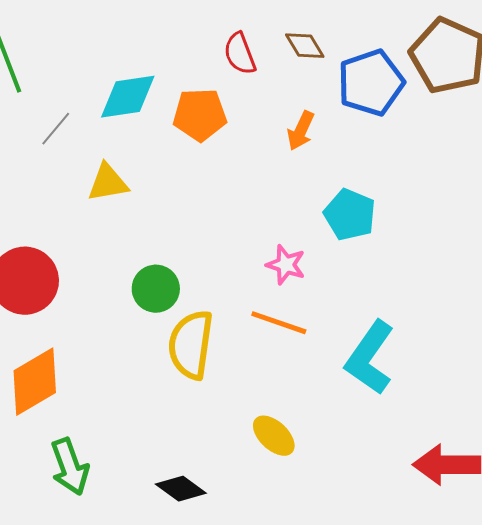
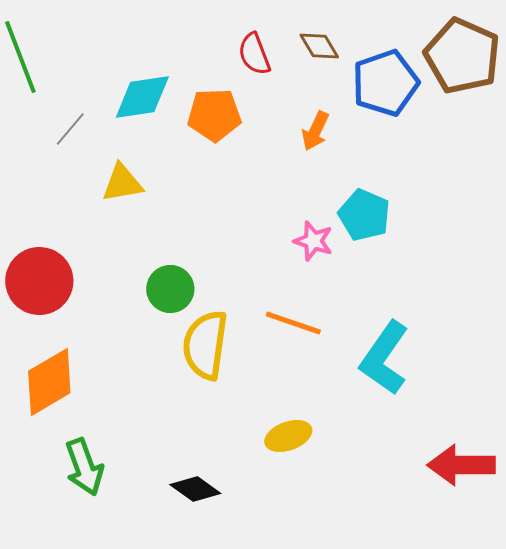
pink star: (286, 265) -> (313, 241), moved
yellow ellipse: (274, 436) -> (288, 436), turned -63

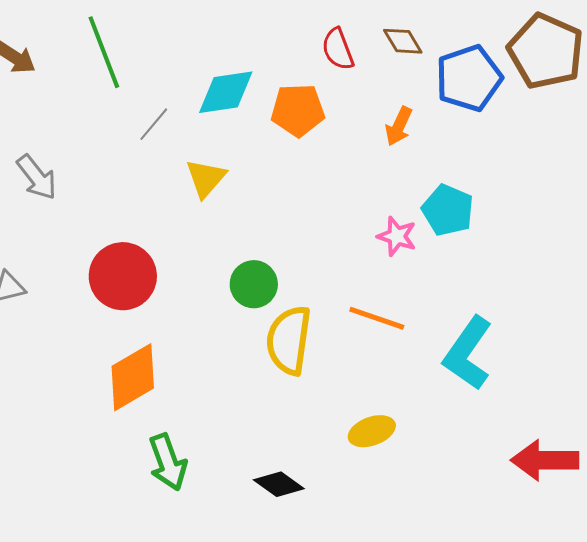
yellow triangle: (122, 183) -> (206, 178), turned -39

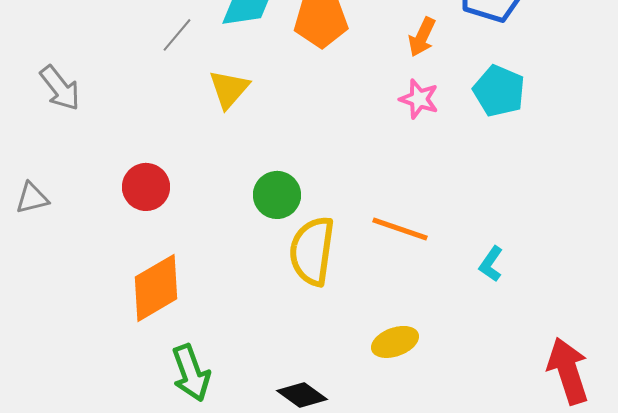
cyan pentagon: (448, 210) -> (499, 91), moved
pink star: (397, 236) -> (419, 99), moved
red circle: (123, 276) -> (146, 187), size x0.7
cyan L-shape: (468, 353) -> (491, 264), size x0.5
red arrow: (545, 460) -> (568, 371), turned 72

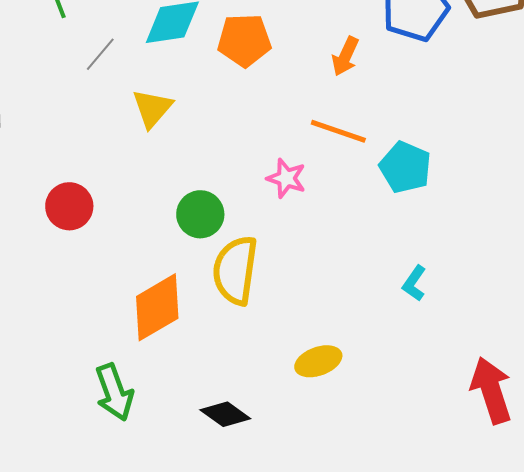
cyan pentagon: (499, 91) -> (405, 167), moved
pink star: (419, 99) -> (286, 178), moved
orange line: (400, 229) -> (338, 131), moved
orange diamond: (156, 288) -> (157, 307), moved

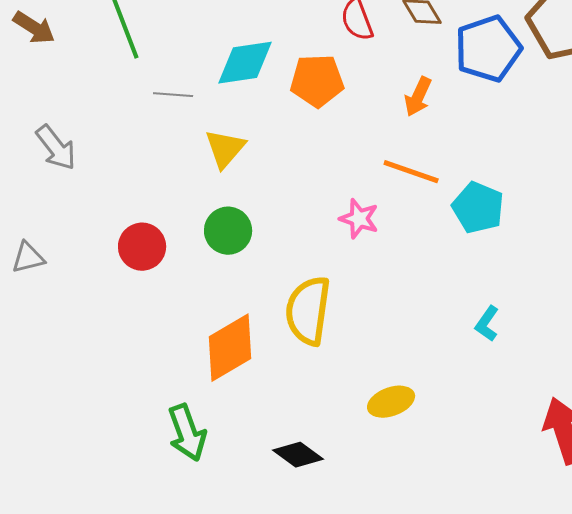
gray line: (100, 54) -> (173, 95), turned 54
green circle: (200, 214) -> (228, 231), moved

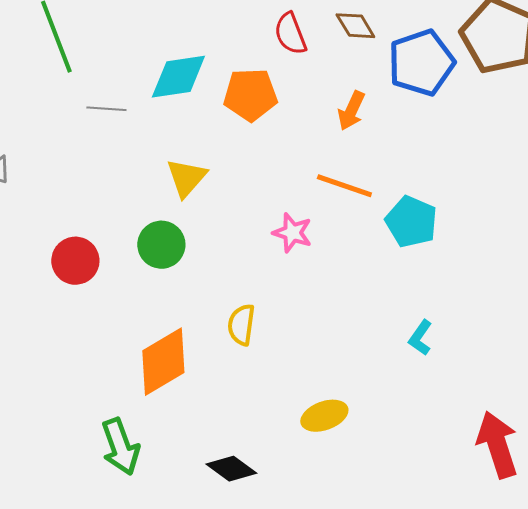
yellow triangle: (225, 149) -> (186, 178), moved
yellow semicircle: (308, 311) -> (241, 325), size x0.6

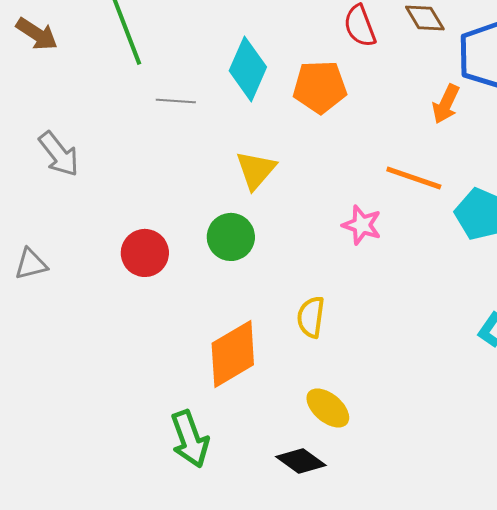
cyan diamond: (178, 77) -> (248, 69), turned -58
orange arrow: (351, 111) -> (446, 104), moved
yellow ellipse: (324, 416) -> (328, 408), moved, turned 60

